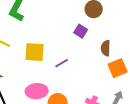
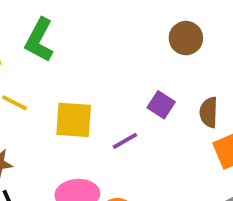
purple square: (81, 31) -> (161, 105), moved

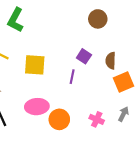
purple line: (125, 141) -> (72, 77), moved, turned -48

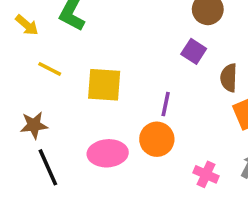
purple square: (84, 56) -> (194, 51), moved
orange circle: (59, 119) -> (157, 139), moved

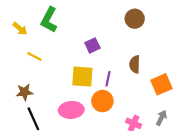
purple square: (194, 51) -> (92, 45), moved, turned 32
brown semicircle: (229, 78) -> (135, 64), moved
yellow square: (104, 85) -> (82, 77), moved

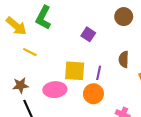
yellow arrow: (20, 29) -> (16, 26), size x1.5
purple square: (92, 45) -> (88, 34), moved, turned -32
pink ellipse: (71, 110) -> (55, 90), moved

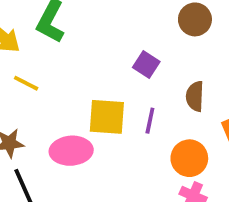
purple square: (88, 34) -> (146, 64), moved
orange circle: (93, 94) -> (189, 158), moved

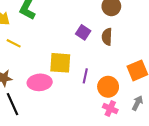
brown semicircle: (195, 96) -> (107, 37), moved
purple line: (150, 121) -> (85, 76), moved

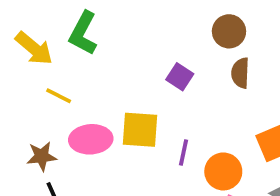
brown semicircle: (107, 37) -> (240, 73), moved
pink ellipse: (40, 82) -> (91, 139), moved

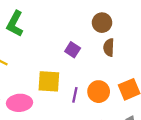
pink ellipse: (91, 139) -> (19, 103), moved
orange circle: (223, 171) -> (99, 92), moved

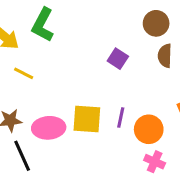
yellow square: (49, 81) -> (87, 119), moved
orange circle: (99, 92) -> (149, 129), moved

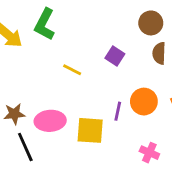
yellow line: (24, 73) -> (72, 70), moved
yellow square: (87, 119) -> (90, 130), moved
orange circle: (149, 129) -> (144, 102), moved

